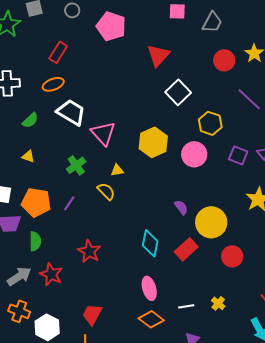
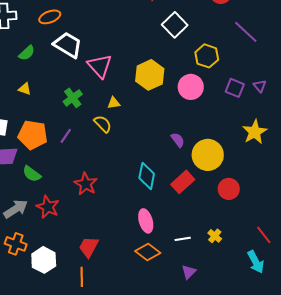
green semicircle: (35, 241) -> (32, 174), turned 126

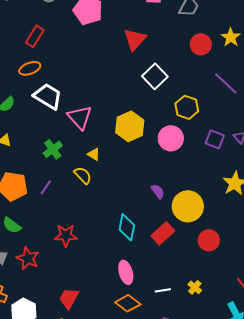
yellow triangle: (114, 103) -> (94, 154), turned 40
red star: (86, 184) -> (66, 235), turned -30

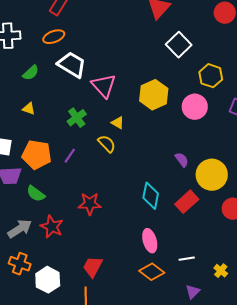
yellow cross: (195, 287) -> (221, 271), moved

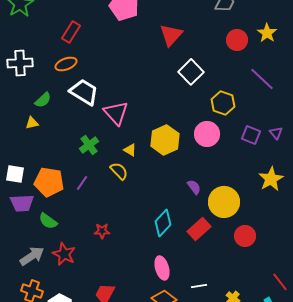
yellow hexagon: (154, 95) -> (165, 140), moved
yellow triangle: (29, 109) -> (32, 123), moved, turned -32
cyan diamond: (151, 196) -> (163, 223), turned 32
red star: (90, 204) -> (102, 231), size x0.7

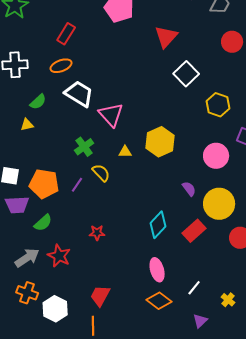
pink circle: (207, 134) -> (216, 156), moved
yellow triangle: (130, 150) -> (125, 152), turned -32
yellow semicircle: (119, 171) -> (101, 173), moved
green semicircle: (48, 221) -> (43, 223), turned -78
white line: (199, 286) -> (194, 288), turned -42

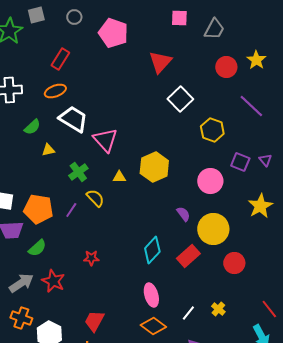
yellow triangle: (27, 125) -> (48, 150), moved
yellow cross: (228, 300) -> (218, 309), moved

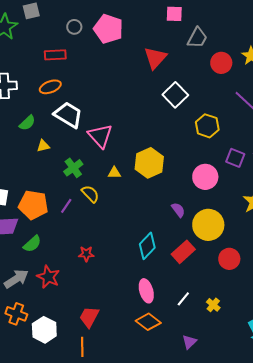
gray circle: (74, 17) -> (74, 27), moved
gray trapezoid: (214, 29) -> (197, 38), moved
red rectangle: (60, 59) -> (55, 55), turned 55
white line: (188, 313) -> (183, 299), moved

